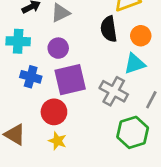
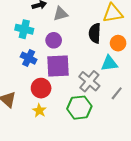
green hexagon: (133, 132) -> (79, 108), moved

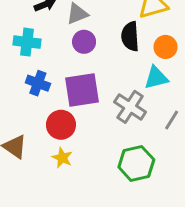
purple circle: (54, 40) -> (84, 42), moved
green hexagon: (79, 108) -> (136, 163), moved

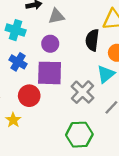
purple circle: (84, 42) -> (50, 44), moved
cyan triangle: (156, 78) -> (106, 74), turned -36
yellow star: (62, 158) -> (13, 120), moved

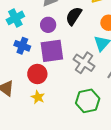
cyan cross: (16, 30) -> (15, 18), turned -36
black semicircle: (92, 40) -> (74, 16), moved, turned 36
yellow star: (13, 120) -> (38, 97), moved

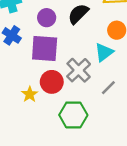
red circle: (37, 74) -> (52, 82), moved
yellow star: (38, 97) -> (30, 94), moved

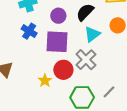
cyan triangle: (104, 52) -> (92, 34), moved
gray line: (108, 88) -> (109, 92), moved

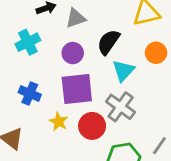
blue cross: (29, 31) -> (30, 93), moved
yellow star: (45, 81) -> (59, 122), moved

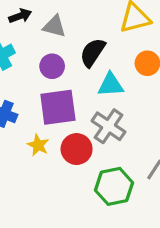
gray triangle: (76, 18) -> (54, 26), turned 35
cyan triangle: (123, 71) -> (111, 85), turned 45

